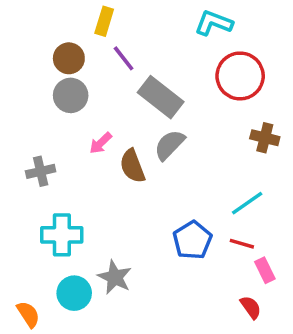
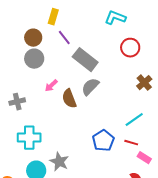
red circle: (240, 76) -> (130, 48), size x0.7
brown cross: (265, 138) -> (144, 83), turned 35
pink rectangle: (265, 270) -> (144, 158), turned -32

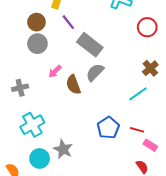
red circle: (130, 48) -> (147, 27), moved
cyan line: (134, 120) -> (138, 94), moved
cyan cross: (29, 138) -> (32, 125), turned -30

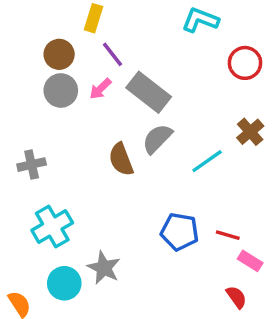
pink arrow: (55, 71) -> (100, 89), moved
cyan line: (138, 94) -> (207, 161), moved
blue pentagon: (108, 128) -> (180, 232), turned -30

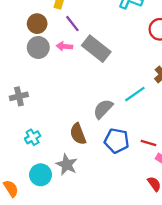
pink arrow: (100, 89) -> (64, 46), turned 49
gray semicircle: (157, 139) -> (103, 109), moved
brown semicircle: (121, 159) -> (78, 134), moved
cyan cross: (52, 226) -> (33, 137), size x0.6

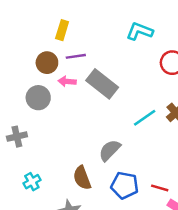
brown circle: (37, 24) -> (47, 63), moved
purple line: (72, 24) -> (76, 56), turned -60
gray circle: (38, 47) -> (38, 98), moved
cyan line: (135, 94) -> (145, 118), moved

